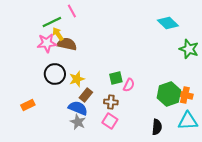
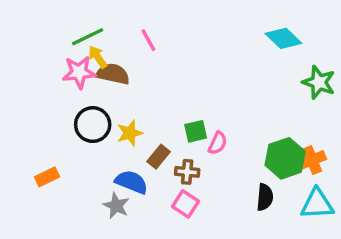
pink line: (72, 11) -> (148, 40), moved
brown rectangle: (86, 95) -> (158, 157), moved
orange cross: (185, 95) -> (312, 160), turned -35
gray star: (78, 122) -> (116, 206), moved
black semicircle: (157, 127) -> (265, 197), moved

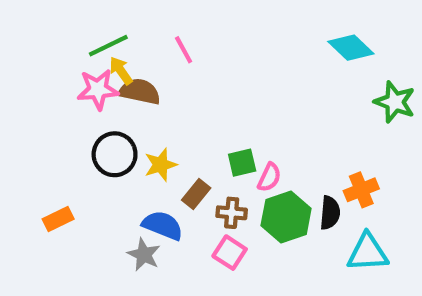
green hexagon: (285, 158) -> (286, 217), moved
orange cross: (312, 160) -> (361, 190), moved
black semicircle: (265, 197) -> (330, 213), moved
cyan triangle: (317, 204) -> (368, 253), moved

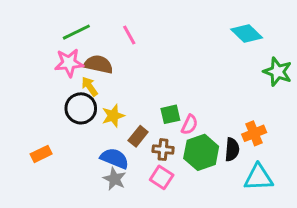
yellow arrow: (121, 71) -> (90, 86), moved
gray star: (144, 255) -> (115, 179), moved

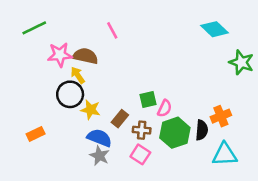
green line: (76, 32) -> (34, 28), moved
yellow star: (113, 116) -> (91, 110), moved, turned 30

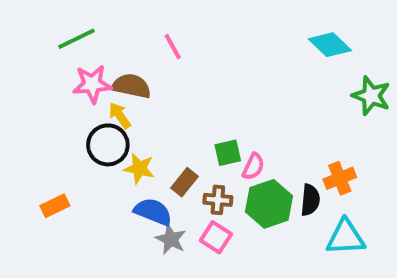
green line: (34, 28) -> (76, 39), moved
gray star: (99, 156) -> (171, 239), moved

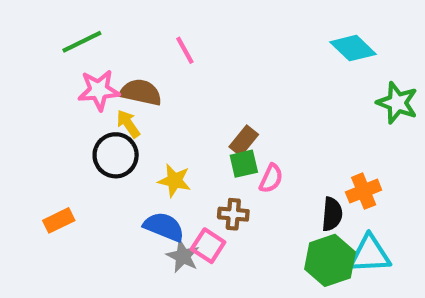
yellow star: (139, 168) -> (174, 181), moved
brown rectangle: (185, 182) -> (244, 141), moved
green hexagon: (269, 204) -> (330, 260), moved
pink square: (216, 237) -> (208, 246), moved

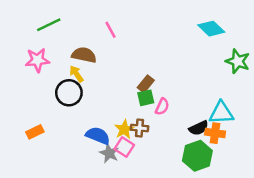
pink star: (99, 90) -> (37, 60), moved
yellow star: (174, 181) -> (124, 129), moved, turned 30
orange cross: (364, 191) -> (215, 133), moved, turned 30
black semicircle: (332, 214) -> (199, 128), turned 60
cyan triangle: (370, 254) -> (221, 113), moved

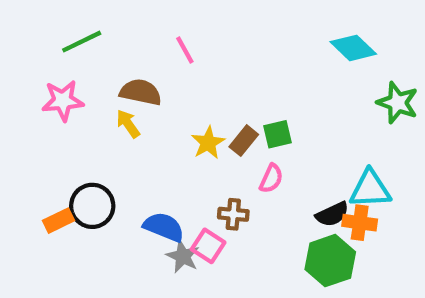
black circle: (69, 93) -> (92, 206), moved
green square: (146, 98) -> (278, 134), moved
yellow star: (124, 129) -> (208, 143), moved

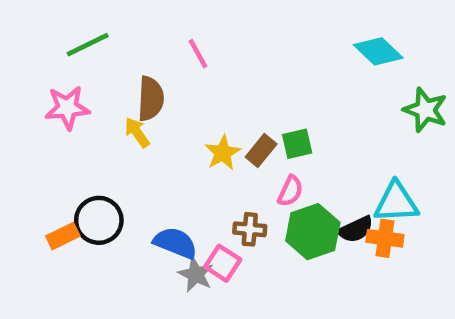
brown semicircle: (141, 92) -> (151, 99), turned 81
green hexagon: (330, 261) -> (313, 232), moved

